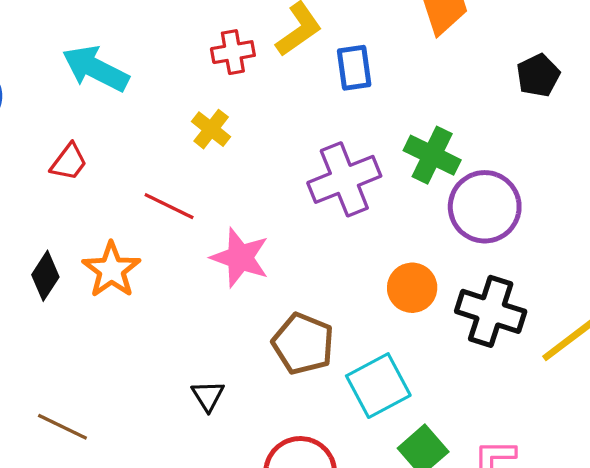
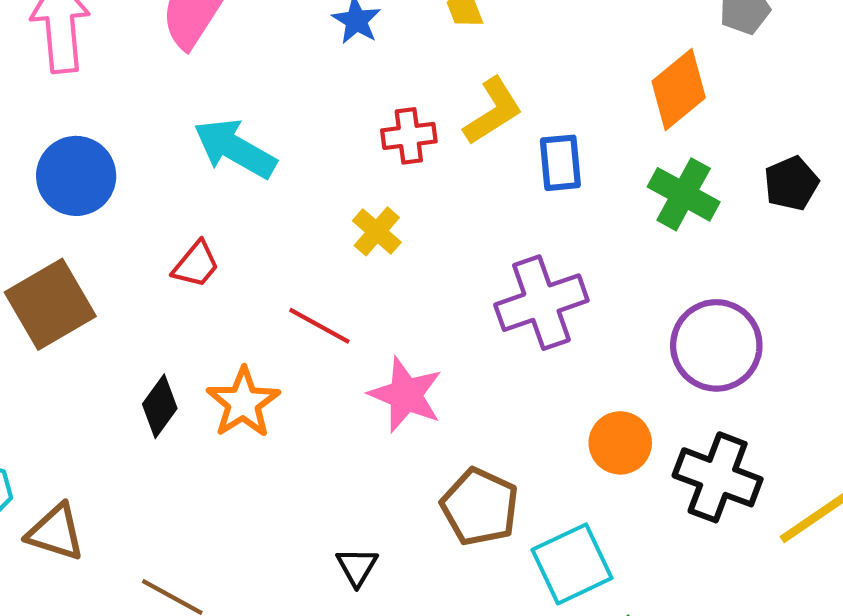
green cross: (432, 155) -> (684, 194), moved

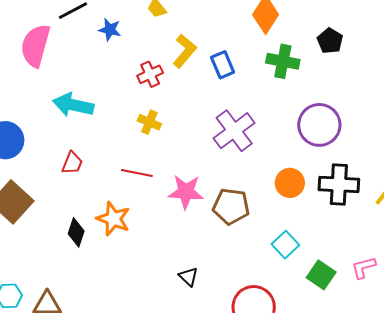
brown pentagon: (480, 507) -> (231, 206), moved
cyan square: (572, 564) -> (285, 245), size x0.7

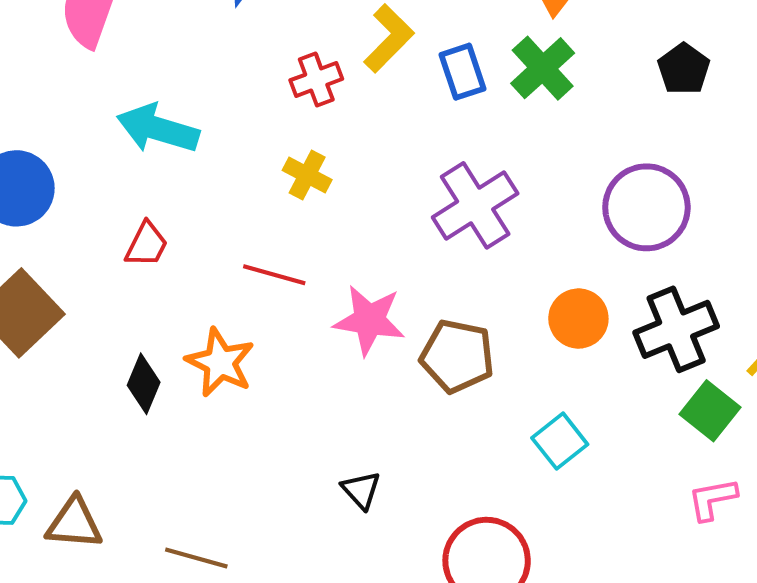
black pentagon: (330, 41) -> (684, 69), moved
green cross: (283, 61) -> (543, 68), moved, turned 32
black cross: (339, 184) -> (676, 329), turned -30
green square: (321, 275) -> (710, 411), moved

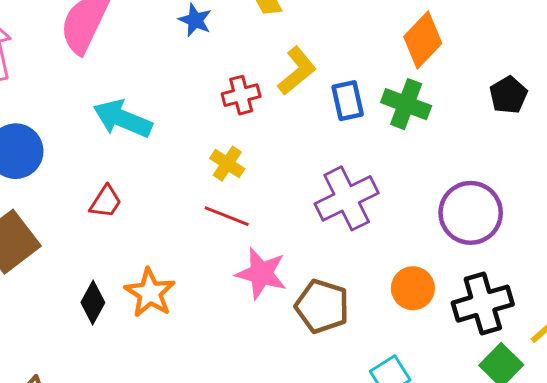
green cross: (543, 68) -> (406, 104), turned -33
black pentagon: (684, 69) -> (508, 95), moved
red line: (274, 275) -> (227, 216), moved

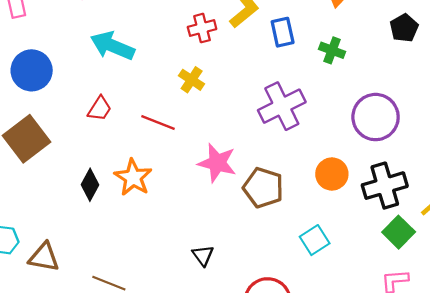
green cross: (406, 104) -> (332, 50), moved, size x0.7
red line: (227, 216) -> (158, 122), moved

